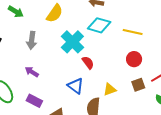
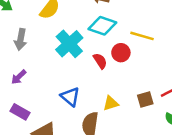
red circle: (134, 59) -> (121, 53), moved
red semicircle: (88, 63) -> (100, 61), moved
purple arrow: (32, 72) -> (19, 77), turned -80

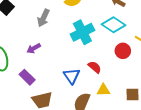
red semicircle: (100, 61) -> (95, 67), moved, turned -32

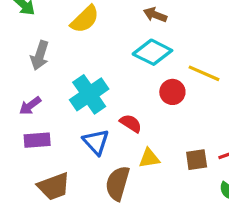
cyan cross: (82, 32) -> (89, 94), moved
purple rectangle: (27, 77) -> (37, 140), moved, turned -42

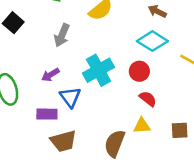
red circle: (172, 92) -> (139, 71), moved
red semicircle: (131, 123) -> (148, 99), moved
purple rectangle: (37, 140) -> (47, 114), moved
blue triangle: (96, 142) -> (70, 97), moved

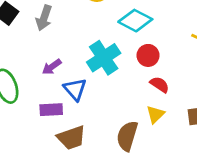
gray arrow: (62, 35) -> (44, 18), moved
cyan diamond: (152, 41) -> (135, 21), moved
yellow triangle: (142, 126) -> (155, 114), turned -36

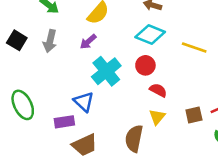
cyan diamond: (135, 21) -> (150, 35), moved
purple arrow: (52, 67) -> (88, 42), moved

